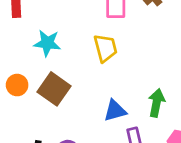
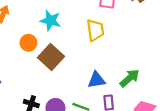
orange circle: (17, 85) -> (28, 43), moved
green arrow: (156, 103) -> (130, 78), turned 30

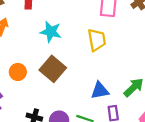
orange circle: (28, 43) -> (18, 72), moved

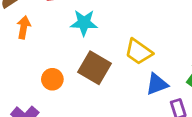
yellow trapezoid: (97, 40) -> (139, 52), moved, turned 145

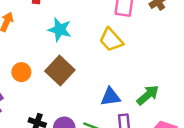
yellow trapezoid: (139, 52) -> (111, 40), moved

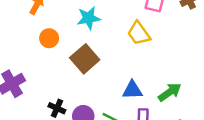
cyan star: (60, 30) -> (89, 18), turned -30
orange circle: (21, 72) -> (49, 38), moved

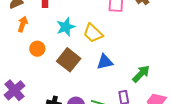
yellow trapezoid: (139, 33) -> (93, 33), moved
blue triangle: (132, 90) -> (105, 62), moved

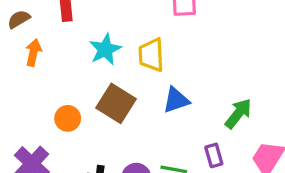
yellow trapezoid: (93, 33) -> (151, 55), turned 50
orange circle: (37, 49) -> (68, 118), moved

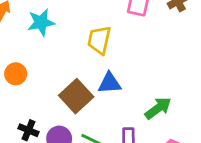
cyan star: (105, 49) -> (41, 22), moved
brown square: (116, 103) -> (76, 96), moved

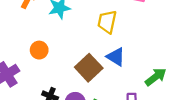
blue triangle: (110, 83) -> (116, 57), turned 36

